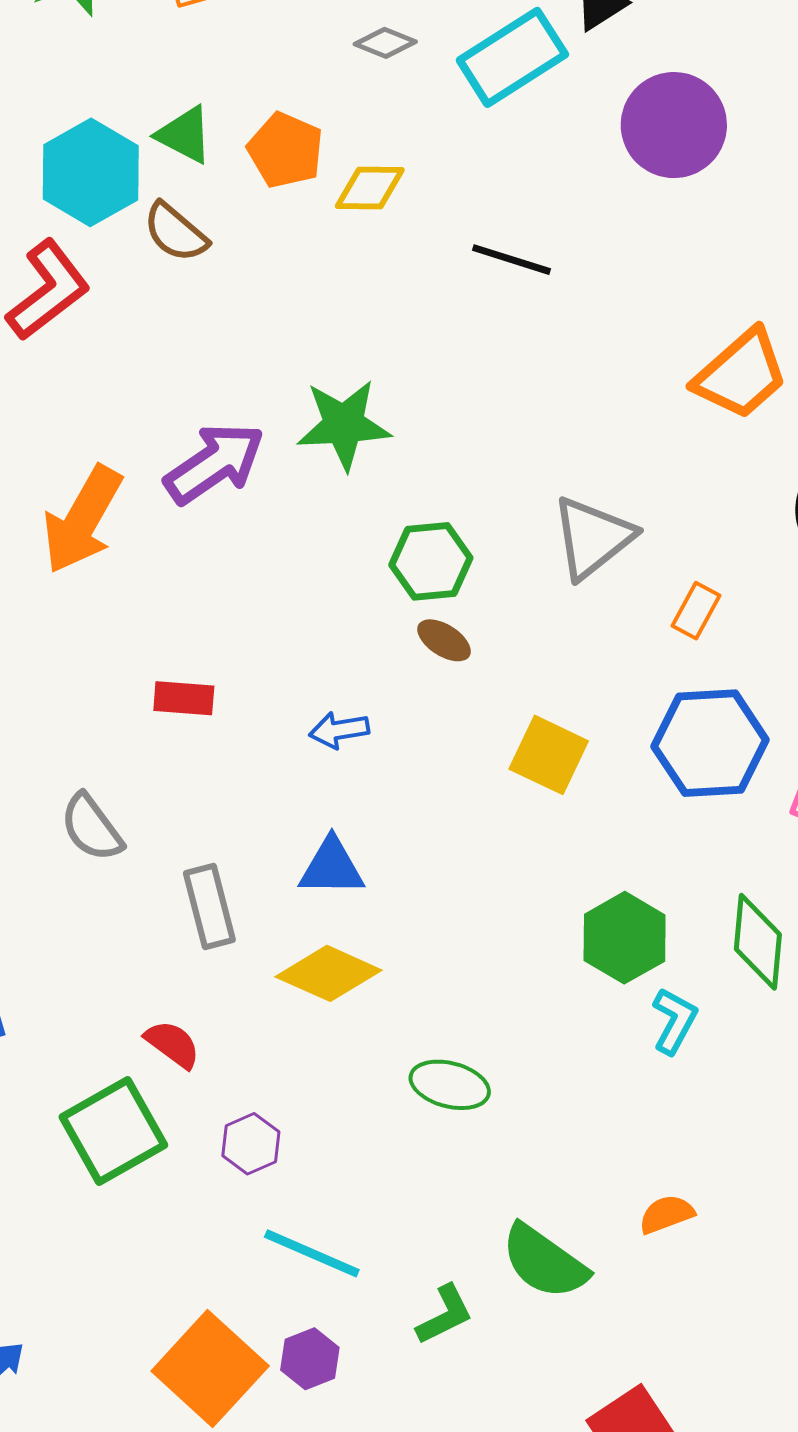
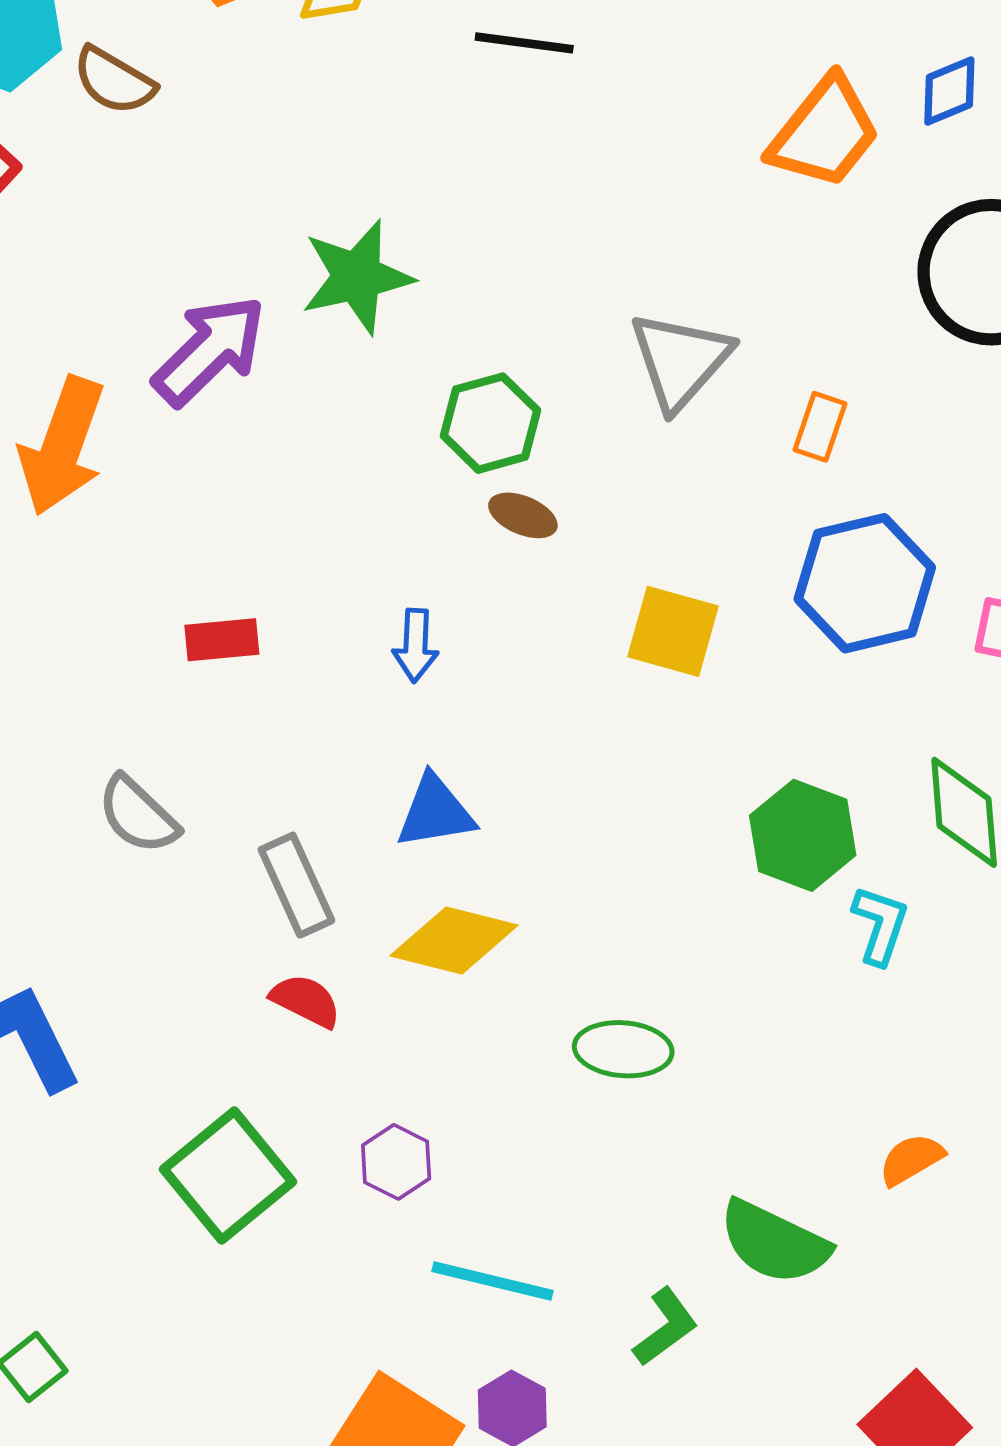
blue arrow: (339, 730) -> (416, 645), turned -68
red semicircle: (173, 1044) -> (306, 1001), moved

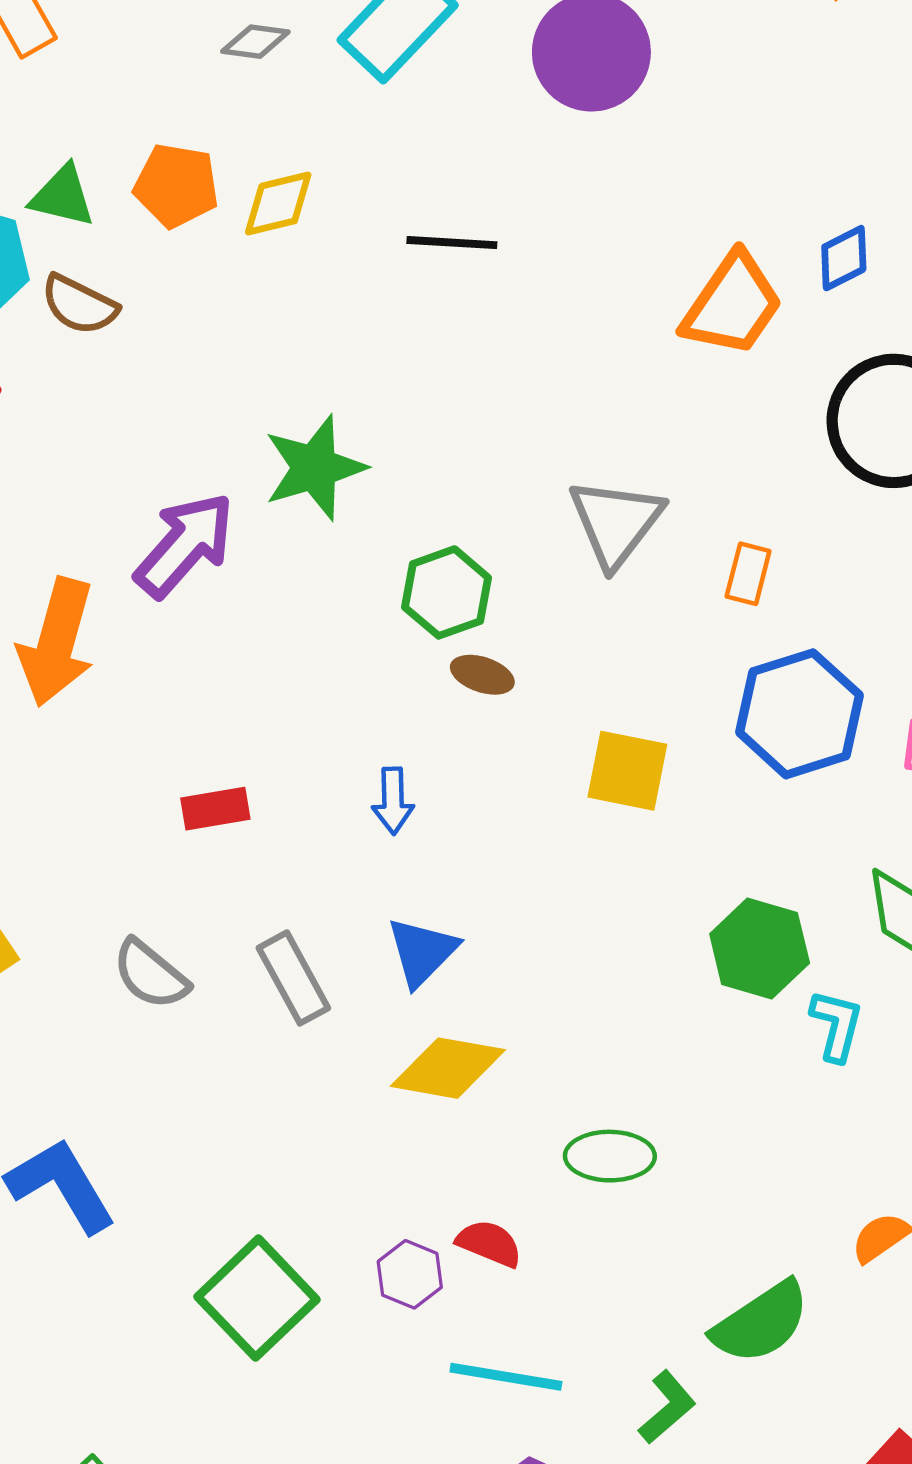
blue triangle: (435, 812) -> (422, 952), turned -32
gray rectangle: (296, 885) -> (293, 978), moved
red semicircle: (306, 1001) -> (489, 1243), moved
green semicircle: (774, 1242) -> (761, 1322), turned -55

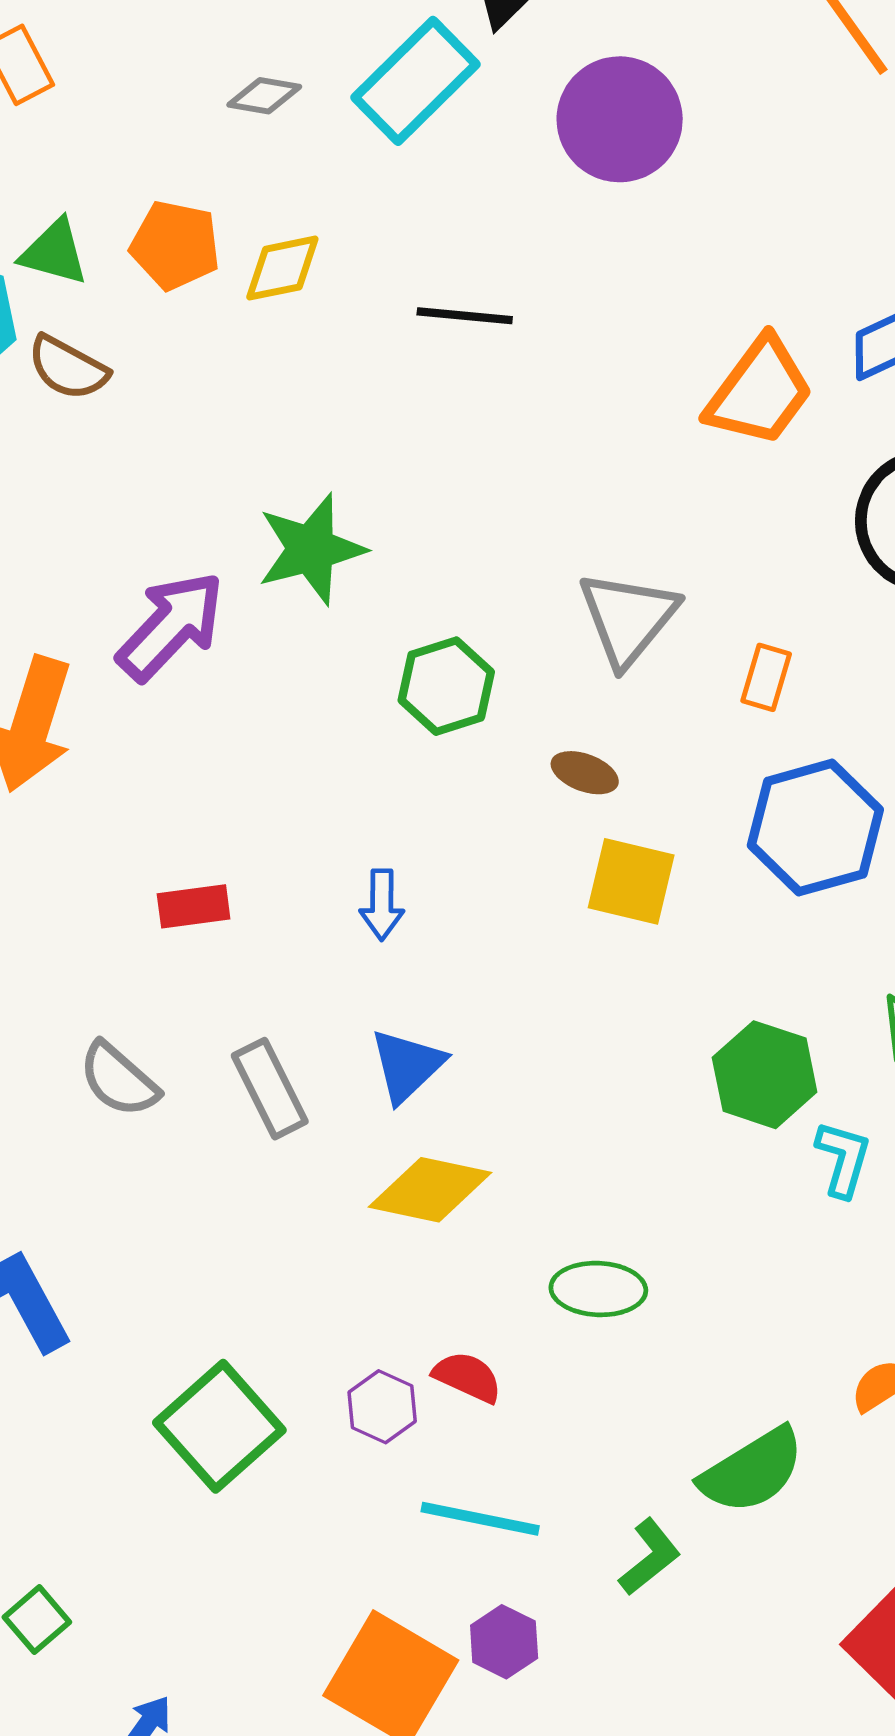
brown ellipse: (482, 675) -> (585, 773), moved

